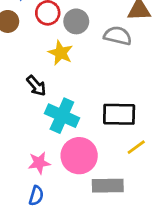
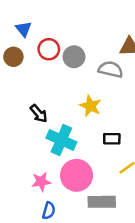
yellow star: (61, 53) -> (90, 106), moved
black rectangle: (119, 114) -> (112, 139), size x0.6
blue semicircle: (36, 196) -> (49, 211), moved

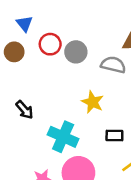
black arrow: (39, 114) -> (24, 110), moved

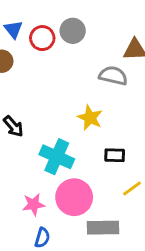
red circle: (50, 44) -> (42, 38), moved
gray circle: (76, 52) -> (73, 31), moved

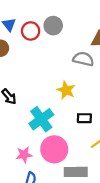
cyan cross: (57, 157) -> (41, 119), turned 30

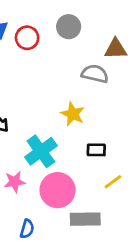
gray circle: (53, 26) -> (69, 27), moved
pink star: (24, 155) -> (15, 182), moved

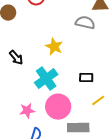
yellow star: (73, 114) -> (54, 47), moved
pink star: (15, 182) -> (27, 111), moved

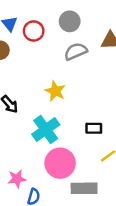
gray semicircle: (85, 23) -> (76, 51), moved, turned -36
pink star: (27, 111) -> (17, 179), moved

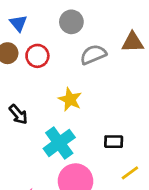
gray circle: (70, 21) -> (71, 22), moved
red circle: (34, 31) -> (37, 56), moved

